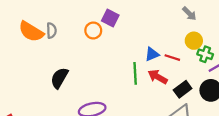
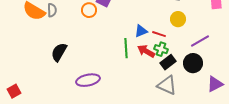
green cross: (205, 54) -> (161, 49), moved

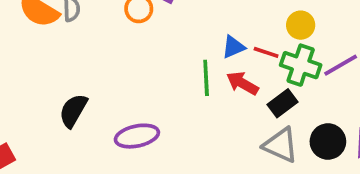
green cross: (161, 49) -> (301, 65), moved, size x1.5
black semicircle: (59, 52) -> (73, 111), moved
black circle: (193, 63) -> (328, 141), moved

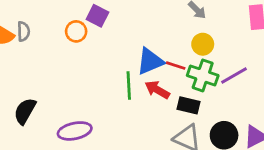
blue triangle: (233, 47) -> (150, 61), size x1.5
black rectangle: (282, 103) -> (188, 105), turned 50

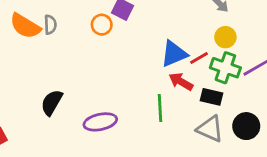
red line: (176, 66) -> (199, 58), turned -48
green line: (129, 85) -> (160, 108), moved

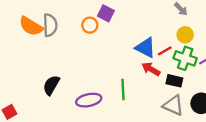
gray semicircle: (50, 25) -> (50, 25), size x1.5
blue triangle: (174, 54) -> (145, 48), turned 50
green line: (160, 108) -> (123, 89), moved

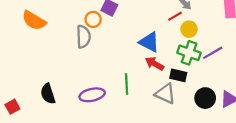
gray semicircle: (50, 25) -> (83, 37), moved
red line: (165, 51) -> (175, 16), moved
black semicircle: (51, 85) -> (48, 94), moved, turned -48
gray triangle: (173, 105) -> (165, 94), moved

